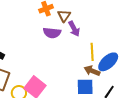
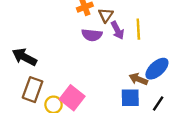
yellow line: (92, 52) -> (138, 29), moved

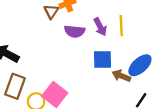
brown triangle: (106, 15) -> (51, 12), moved
blue square: (130, 98) -> (103, 59), moved

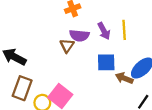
brown triangle: (51, 12) -> (67, 46), moved

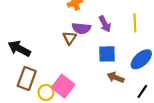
yellow line: (124, 30) -> (135, 23), moved
brown arrow: (124, 78) -> (116, 77), moved

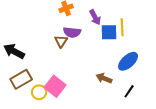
purple arrow: (105, 24) -> (95, 17), moved
blue square: (107, 54) -> (109, 32), moved
brown rectangle: (27, 79) -> (21, 79), turned 40

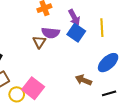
blue square: (109, 32) -> (76, 33), moved, turned 36
black line: (129, 91) -> (109, 93), turned 40

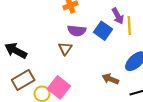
purple arrow: (74, 17) -> (118, 16), moved
brown triangle: (39, 42) -> (65, 49), moved

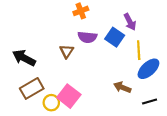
yellow line: (129, 25) -> (139, 50), moved
brown triangle: (65, 49) -> (67, 51), moved

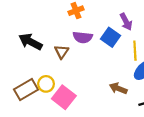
black arrow: (24, 58) -> (30, 42), moved
yellow circle: (51, 103) -> (46, 84), moved

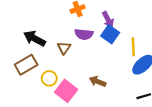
purple arrow: (126, 22) -> (108, 20), moved
brown arrow: (118, 88) -> (98, 82), moved
brown rectangle: (26, 89) -> (26, 65), moved

